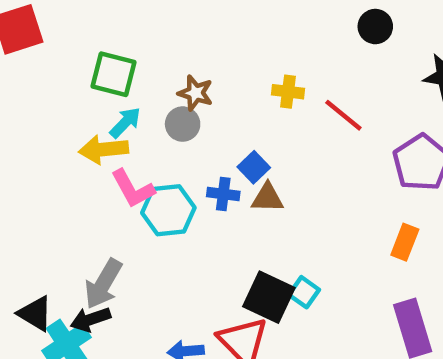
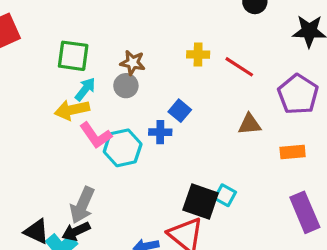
brown triangle: (267, 198) -> (250, 124), moved
orange rectangle: (405, 242) -> (293, 152), turned 70

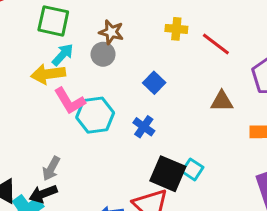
blue cross: (160, 132) -> (144, 127), moved, turned 30
gray arrow: (82, 205) -> (51, 169), size x0.7

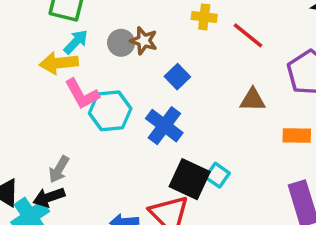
brown star: (111, 32) -> (144, 41), moved
blue cross: (144, 127) -> (164, 126), size x1.5

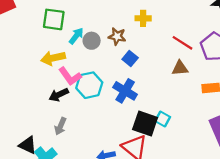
red line: (248, 35) -> (182, 43), moved
brown star: (144, 41) -> (117, 36), moved
cyan arrow: (76, 42) -> (76, 36), moved
black arrow: (49, 197) -> (59, 95), moved

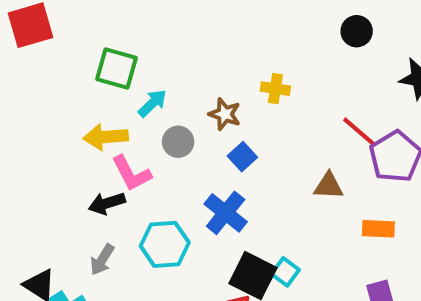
gray circle: (92, 41) -> (178, 142), moved
red line: (182, 43) -> (359, 132), moved
cyan hexagon: (89, 85) -> (165, 244), moved

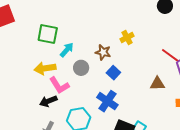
yellow cross: (275, 89) -> (127, 38), turned -32

